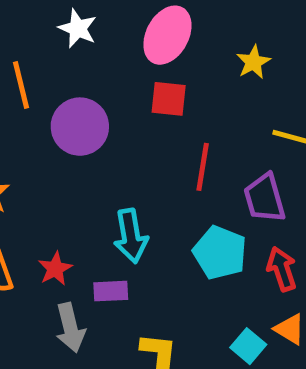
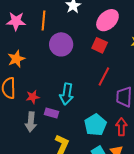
cyan pentagon: (220, 253) -> (95, 125), moved

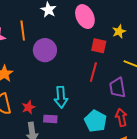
pink ellipse: (107, 20) -> (85, 17), turned -60
red square: (100, 45) -> (99, 46), moved

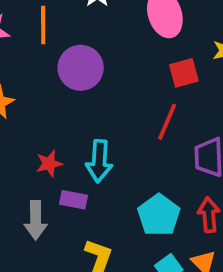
red square: (99, 46) -> (184, 73), turned -35
red star: (29, 107) -> (49, 164), moved

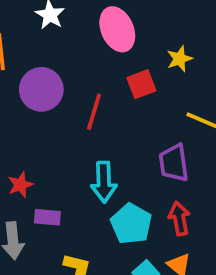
red line: (167, 122) -> (94, 112), moved
cyan arrow: (99, 161) -> (104, 182), moved

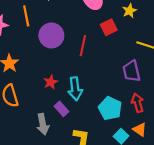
cyan arrow: (104, 182) -> (75, 89), moved
red star: (20, 185) -> (51, 82), moved
purple rectangle: (47, 217) -> (61, 109), turned 48

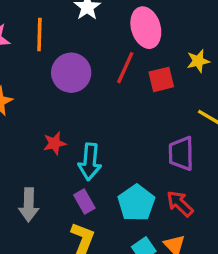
red line: (83, 46) -> (125, 68), moved
red arrow: (138, 103) -> (180, 204), turned -42
purple rectangle: (61, 109) -> (84, 202), moved

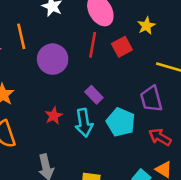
purple rectangle: (84, 202) -> (94, 95), moved
cyan pentagon: (136, 203) -> (121, 122), moved

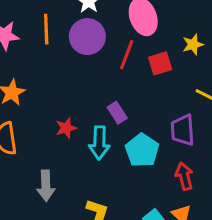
purple circle: (53, 59) -> (87, 37), moved
red arrow: (160, 137) -> (184, 176), turned 35

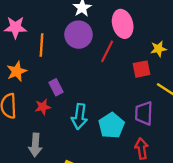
orange line: (46, 29) -> (42, 45), moved
red square: (160, 63) -> (141, 69), moved
purple rectangle: (117, 113) -> (56, 87), moved
red star: (66, 128) -> (43, 107), moved

